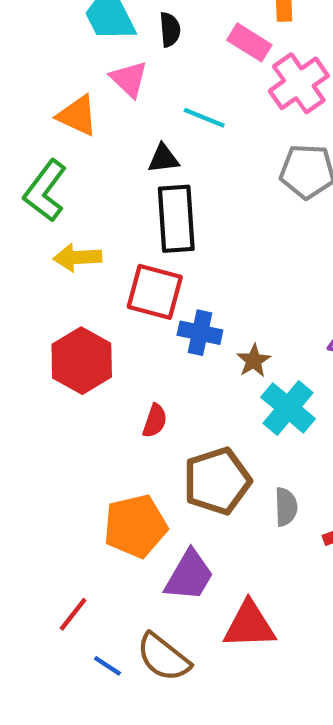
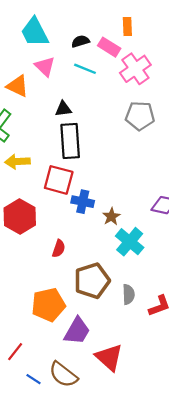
black semicircle: (170, 30) -> (80, 41), moved, turned -102
cyan line: (204, 118) -> (85, 69), moved
red triangle: (249, 625) -> (109, 357), turned 44

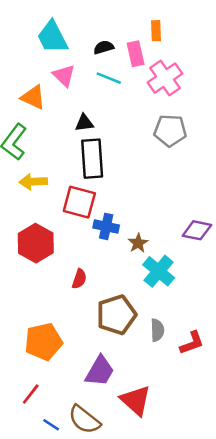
pink rectangle: (109, 47) -> (136, 54), turned 45
orange pentagon: (48, 305) -> (43, 342), moved

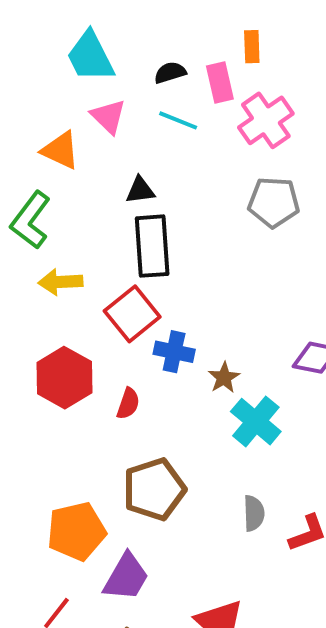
red square: (79, 202) -> (132, 314), turned 36
red semicircle: (79, 279) -> (128, 404), moved
brown pentagon: (116, 315) -> (154, 489), moved
purple trapezoid: (100, 371) -> (126, 577), moved

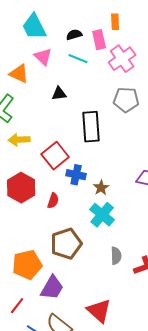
black rectangle: (152, 246) -> (91, 127), moved
cyan cross: (256, 422) -> (102, 215), moved

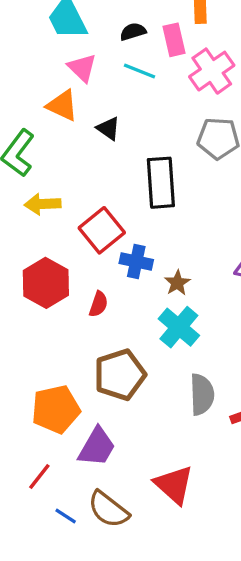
orange triangle: (19, 74) -> (62, 106), moved
black triangle: (59, 94) -> (108, 128), turned 42
gray semicircle: (116, 256) -> (202, 394), size x1.4

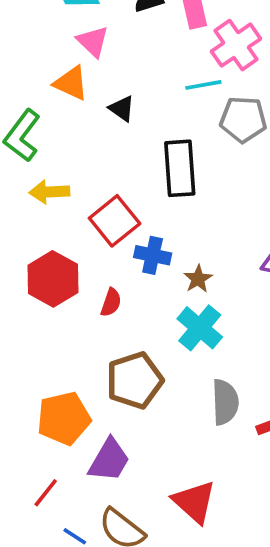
cyan line: (140, 71) -> (203, 85), moved, turned -32

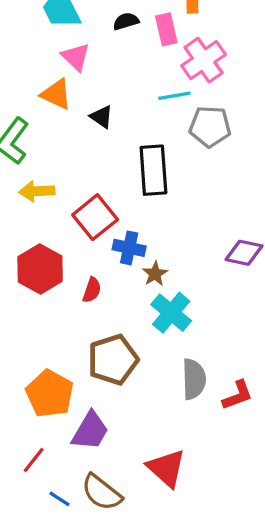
brown star: (198, 279) -> (155, 274), moved
orange pentagon: (64, 418) -> (50, 394), turned -30

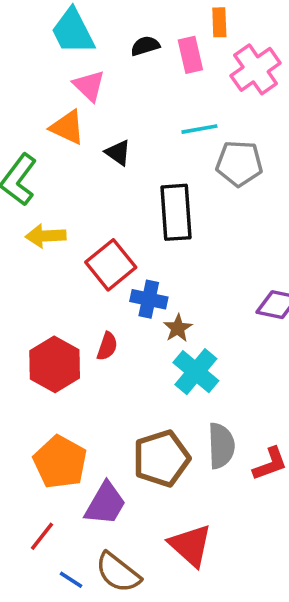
pink cross: (204, 60) -> (256, 69), moved
red hexagon: (40, 269) -> (55, 364), moved
brown pentagon: (113, 360) -> (161, 458), moved

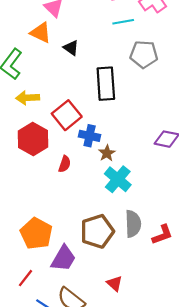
cyan line: (199, 129) -> (123, 22), moved
red hexagon: (55, 364) -> (33, 139), moved
red triangle: (190, 545) -> (115, 283), size x0.6

